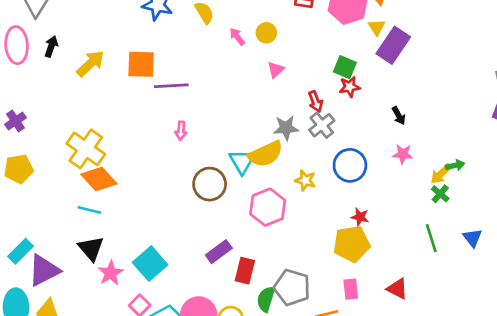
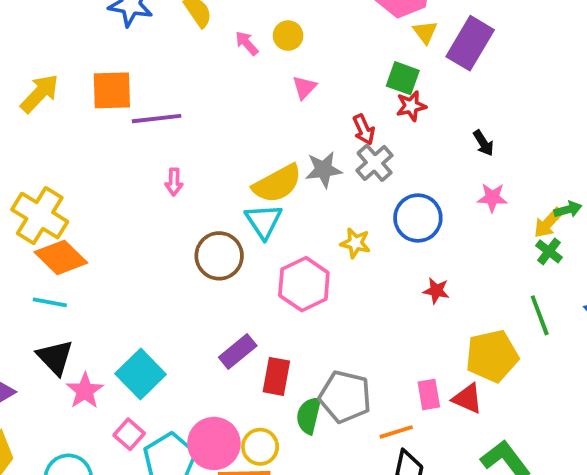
yellow triangle: (377, 27) -> (425, 32), moved
yellow semicircle: (266, 154) -> (277, 184), moved
yellow pentagon: (352, 244) -> (492, 356), moved
red triangle: (397, 289) -> (467, 398), moved

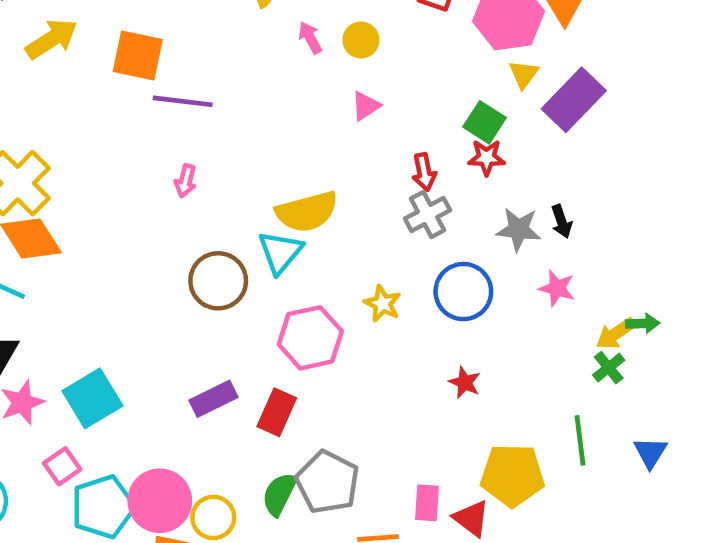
gray star: (324, 170) -> (518, 229), moved
red rectangle: (276, 376) -> (277, 412), moved

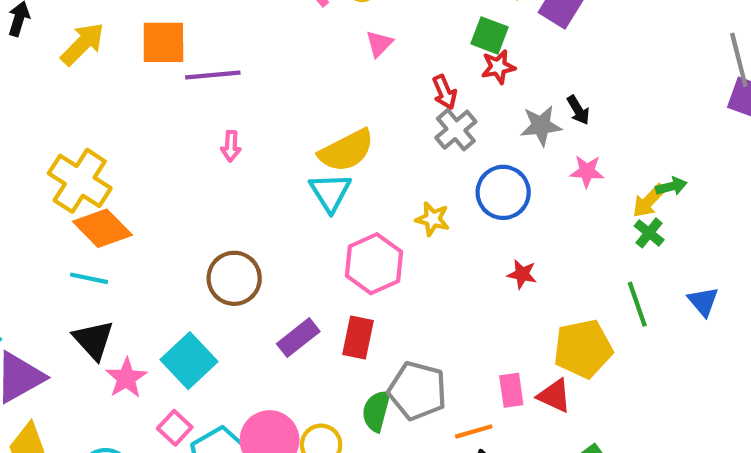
brown circle: (218, 281) -> (234, 278), moved

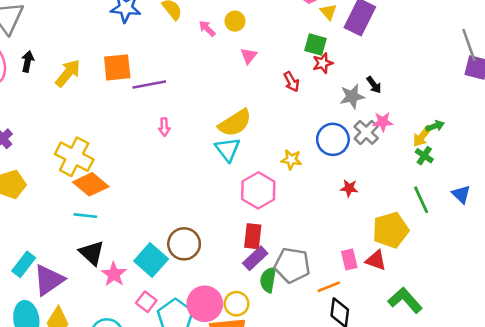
gray cross: (456, 130) -> (366, 132), moved
brown circle: (234, 278) -> (184, 244), moved
purple rectangle: (298, 338) -> (255, 258), moved

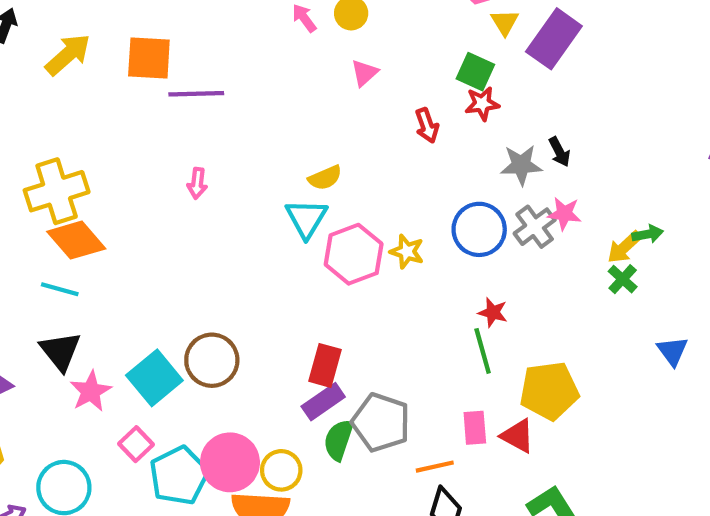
yellow semicircle: (235, 123) -> (325, 178), size x0.6
pink arrow: (164, 127) -> (197, 183), moved
yellow cross: (74, 157) -> (57, 191), turned 36
pink hexagon: (258, 190) -> (354, 254), moved
green line: (421, 200) -> (483, 351), moved

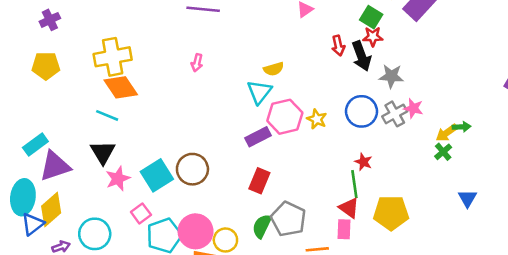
black arrow: (559, 152) -> (361, 56), moved, size x1.6
purple rectangle: (323, 402) -> (258, 137), moved
red triangle: (518, 436) -> (349, 208), moved

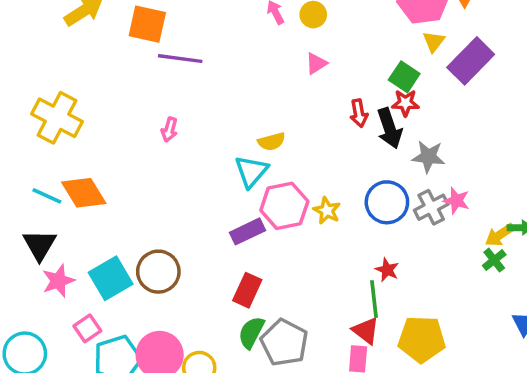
yellow cross: (113, 57) -> (57, 118), turned 36
orange diamond: (121, 87) -> (84, 193), moved
green semicircle: (262, 226) -> (251, 332), moved

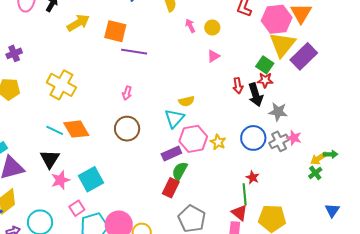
yellow triangle: (434, 41) -> (282, 45), size x2.0
brown circle: (158, 272) -> (127, 129), moved
green semicircle: (251, 332) -> (180, 171), moved

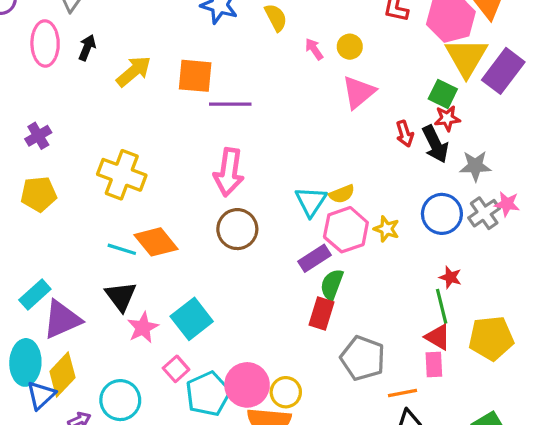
pink triangle: (213, 56) -> (359, 92), size x1.6
pink arrow: (127, 93) -> (229, 172), size x2.0
yellow semicircle: (187, 101) -> (342, 194), moved

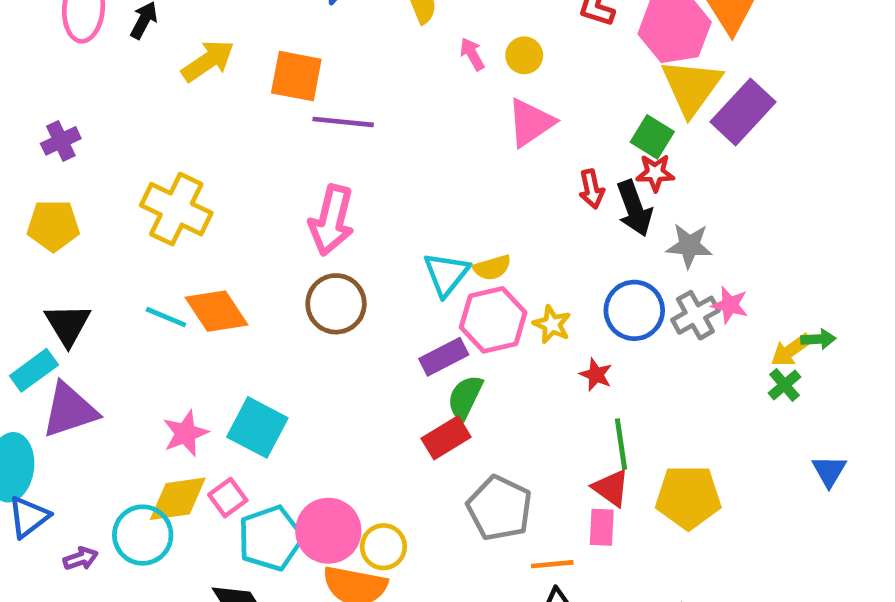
red star: (450, 277) -> (596, 375), moved
black triangle: (121, 296) -> (68, 325), moved
red rectangle: (321, 314) -> (446, 438), turned 36
cyan square: (192, 319) -> (257, 427), turned -30
yellow diamond: (62, 375) -> (178, 499), moved, turned 33

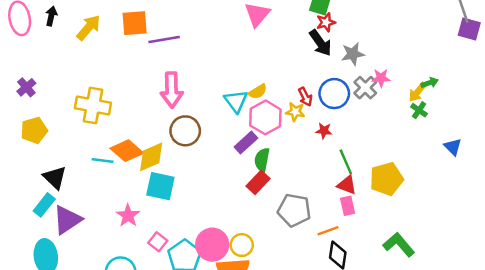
red arrow: (592, 189) -> (305, 97), moved
cyan square: (257, 427) -> (160, 186), moved
yellow diamond: (178, 499) -> (151, 157), moved

